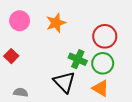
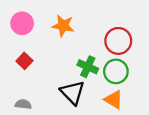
orange star: (56, 23) -> (63, 26), turned 30
red square: (11, 56) -> (24, 61), moved

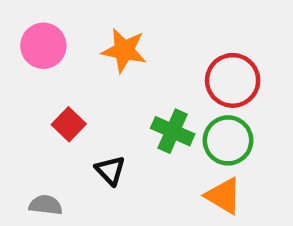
red square: (24, 61) -> (69, 124), moved
black triangle: (73, 93) -> (110, 170), moved, size x0.6

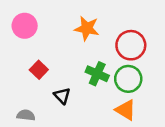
orange star: (124, 50) -> (87, 28), moved

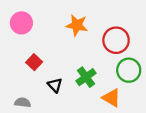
green cross: (97, 74) -> (86, 77), moved, turned 30
green circle: (128, 79) -> (129, 70), moved

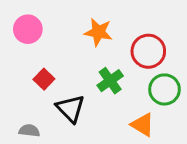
green cross: (86, 77) -> (110, 81), moved
black triangle: (55, 85) -> (70, 109), size x1.5

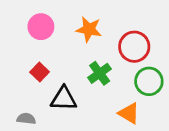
pink circle: (28, 29) -> (41, 27), moved
black triangle: (70, 109) -> (64, 99), turned -44

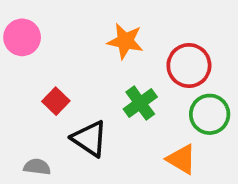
pink circle: (41, 27) -> (22, 37), moved
black triangle: (64, 99) -> (90, 139), turned 32

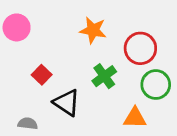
orange triangle: (181, 159) -> (135, 118), turned -30

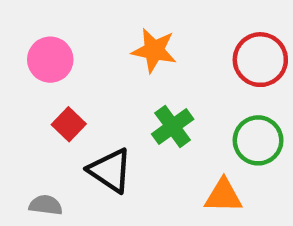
pink circle: (17, 27) -> (50, 60), moved
red circle: (140, 48) -> (260, 60), moved

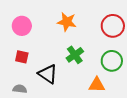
red square: (69, 124) -> (22, 57), moved, turned -32

